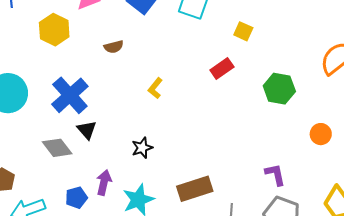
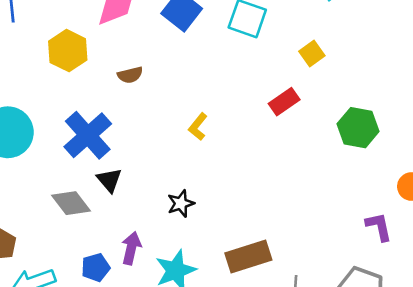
yellow square: (243, 31) -> (312, 54), turned 30
brown semicircle: (114, 47) -> (130, 75), moved
purple L-shape: (275, 174) -> (379, 227), moved

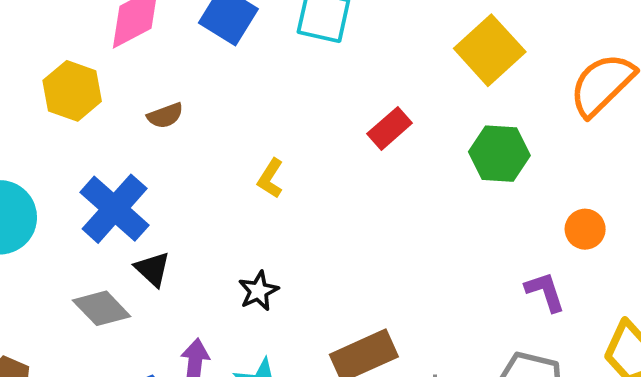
yellow square: (312, 54) -> (490, 50), moved, size x1.8

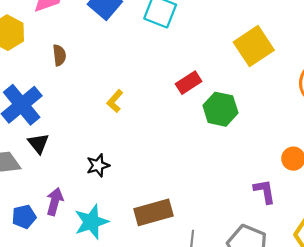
brown semicircle: (165, 116) -> (59, 55), turned -85
green hexagon: (499, 154) -> (220, 109), moved

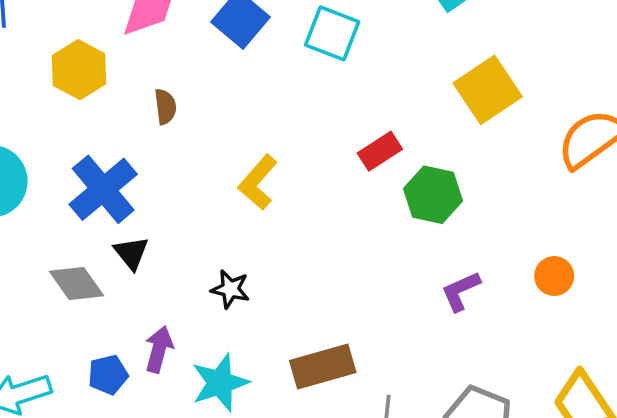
yellow L-shape: (115, 101) -> (258, 182), size x1.4
black star: (98, 165) -> (230, 289), turned 30
purple L-shape: (264, 191) -> (461, 291), moved, turned -104

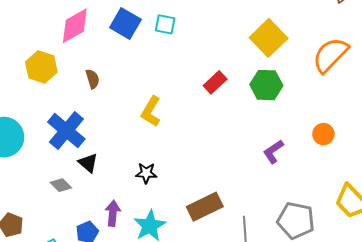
cyan square: (332, 33) -> (165, 24), moved, size x0.7
green hexagon: (433, 195) -> (266, 85), moved
gray diamond: (76, 284) -> (61, 185), size x0.7

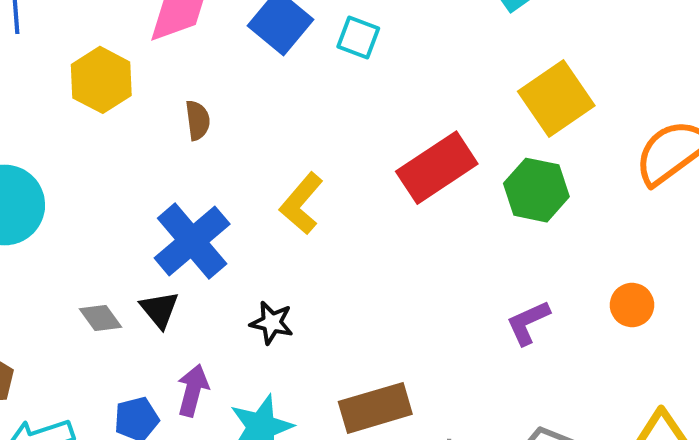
red rectangle: (215, 82) -> (437, 168), size x1.6
blue cross: (66, 131) -> (192, 241), moved
black triangle: (88, 163) -> (160, 310), moved

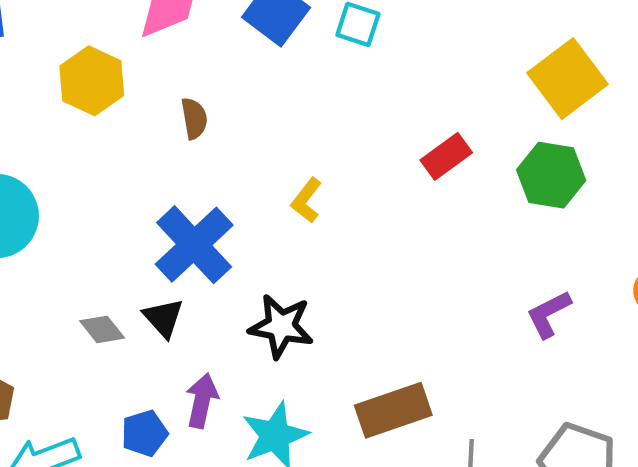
red rectangle: (437, 168) -> (446, 156), size x0.6
yellow L-shape: (301, 203) -> (306, 200), size x0.7
black star: (272, 323) -> (281, 326), size x1.4

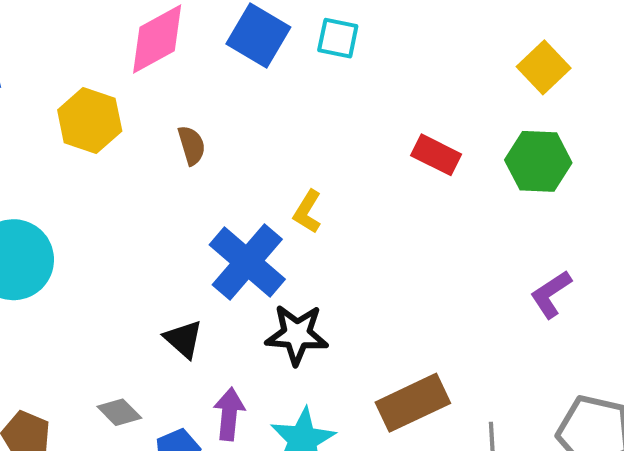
yellow square: (568, 79) -> (544, 67), size x0.7
red rectangle: (446, 156) -> (436, 155), turned 69
blue cross: (194, 245) -> (247, 262), moved
gray diamond: (102, 329) -> (119, 412), moved

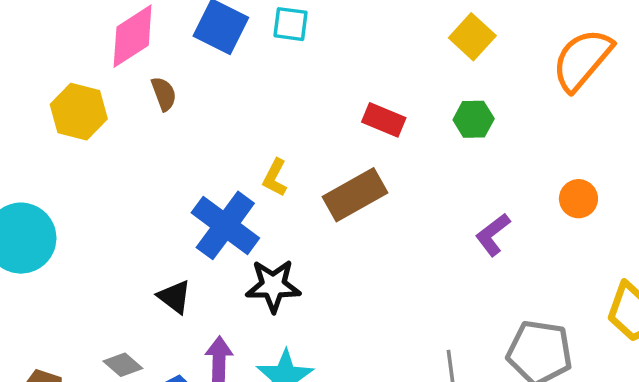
brown semicircle: (192, 145) -> (164, 94), moved
green hexagon: (538, 161) -> (474, 119), size x0.7
brown rectangle: (413, 403) -> (355, 195), moved

